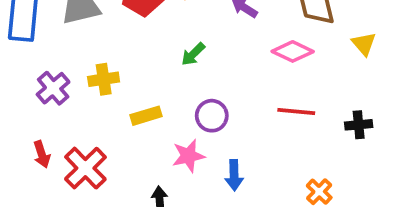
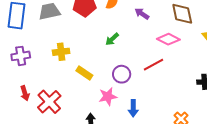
purple cross: (53, 88) -> (21, 56), moved, turned 30
red line: (296, 111) -> (153, 65), moved, turned -36
yellow rectangle: (146, 116) -> (84, 73), turned 49

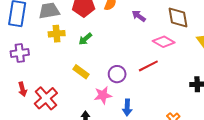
green arrow: (112, 39) -> (85, 39), moved
yellow cross: (61, 52) -> (57, 34), moved

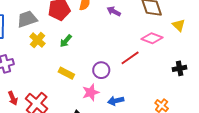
yellow cross: (57, 34) -> (38, 40), turned -35
pink diamond: (164, 42) -> (152, 38), moved
blue arrow: (127, 107) -> (116, 101), turned 84

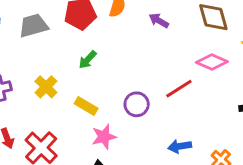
yellow cross: (38, 40) -> (46, 87), moved
pink star: (91, 92) -> (104, 137), moved
blue arrow: (116, 101) -> (180, 146), moved

